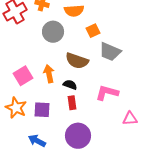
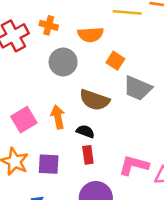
orange square: (93, 31) -> (115, 61), turned -32
pink L-shape: (107, 93) -> (134, 165), moved

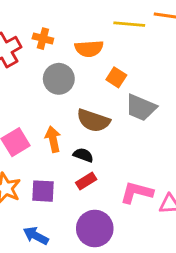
red rectangle: (88, 155) -> (86, 181), turned 66

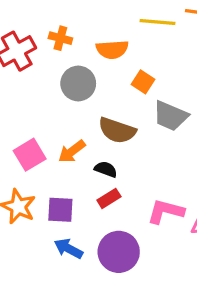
orange arrow: (53, 139) -> (72, 151), turned -115
blue arrow: (36, 236) -> (68, 249), moved

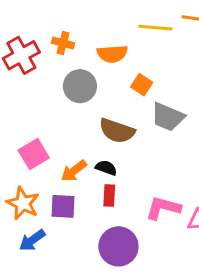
orange arrow: (72, 151) -> (74, 171), moved
red rectangle: (109, 198) -> (109, 196), turned -55
blue arrow: (68, 249) -> (32, 240), moved, turned -64

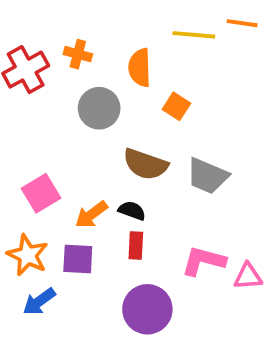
orange semicircle: (112, 54) -> (140, 68), turned 92
gray trapezoid: (168, 117) -> (207, 176), moved

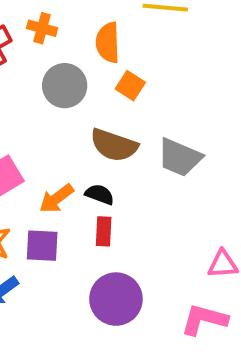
orange square: (176, 106) -> (130, 86), moved
pink L-shape: (203, 261) -> (204, 320), moved

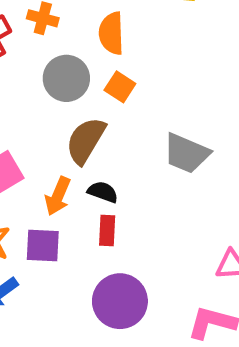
orange square: (130, 86) -> (120, 87), moved
brown semicircle: (114, 145) -> (86, 140), moved, turned 102
orange arrow: (56, 198) -> (58, 196), turned -30

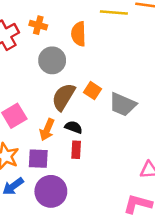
orange square: (120, 87) -> (92, 91), moved
purple circle: (120, 301) -> (51, 191), moved

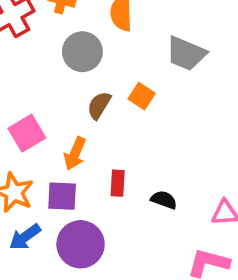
brown semicircle: (63, 97) -> (99, 105), size x0.7
gray trapezoid: (123, 104) -> (186, 54), moved
black semicircle: (74, 127) -> (164, 200), moved

